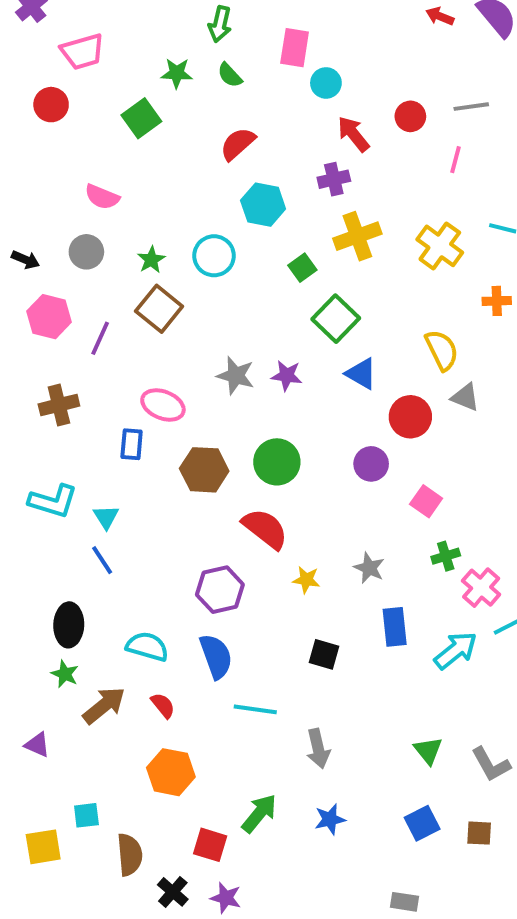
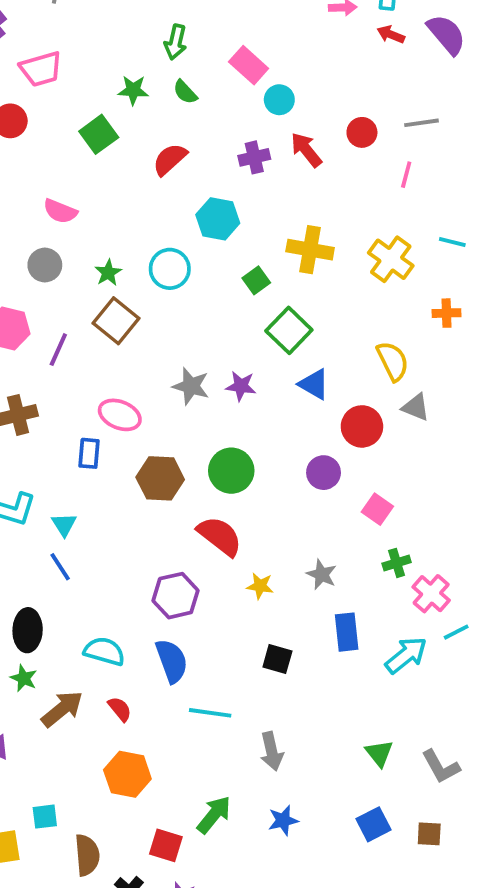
pink rectangle: (295, 48) -> (249, 65), turned -57
red semicircle: (238, 144) -> (170, 159), moved
purple cross: (334, 179) -> (254, 157), moved
yellow cross: (357, 236) -> (310, 250), turned 30

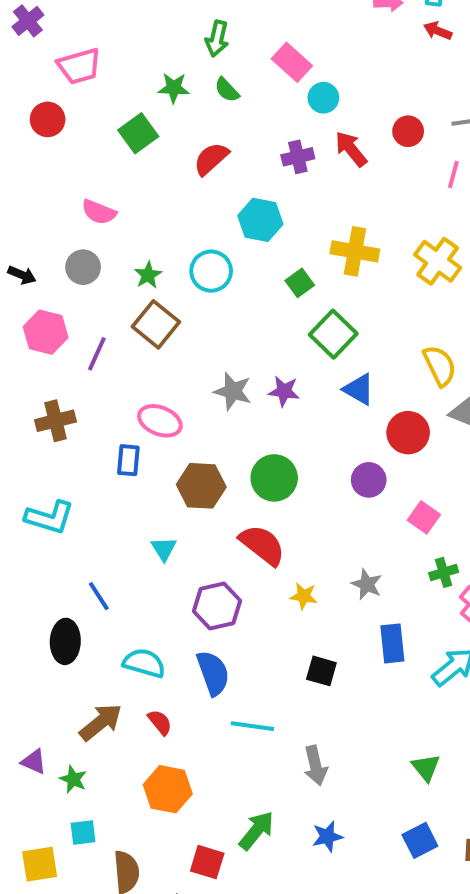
cyan triangle: (64, 524) -> (164, 549), moved
blue line: (60, 567) -> (99, 596), moved
green star: (24, 678) -> (73, 779), moved

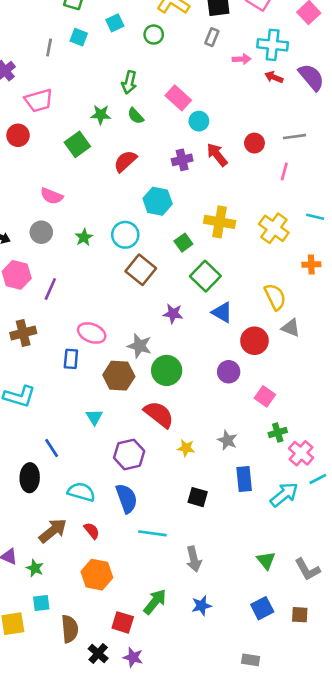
brown square: (156, 324) -> (141, 270), moved
gray star: (233, 391) -> (139, 346), moved

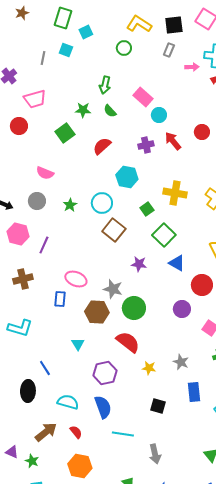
cyan square: (115, 23) -> (86, 32), moved

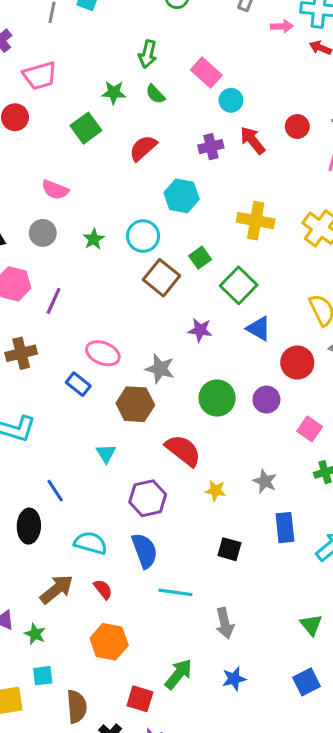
green square: (147, 209) -> (200, 258), moved
blue rectangle: (60, 299) -> (78, 384), turned -56
green circle: (134, 308) -> (217, 398), moved

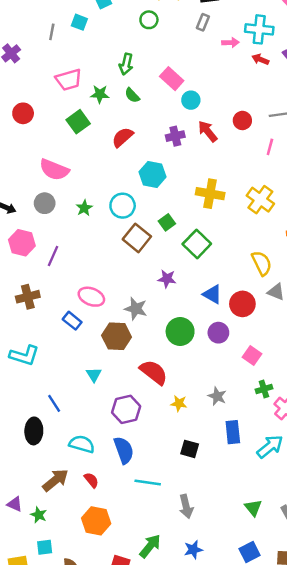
pink trapezoid: (40, 76) -> (69, 80), moved
pink semicircle: (55, 190) -> (54, 170), size x1.4
blue triangle: (259, 329) -> (212, 294), moved

